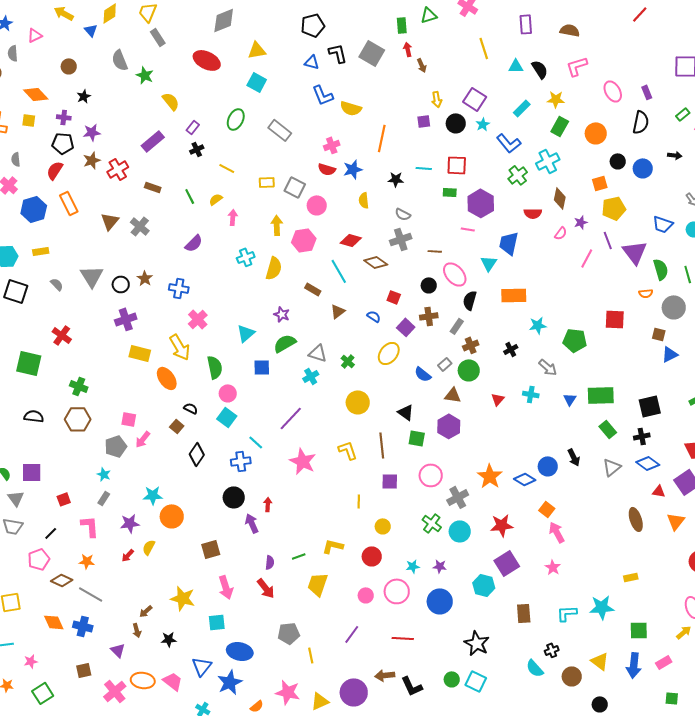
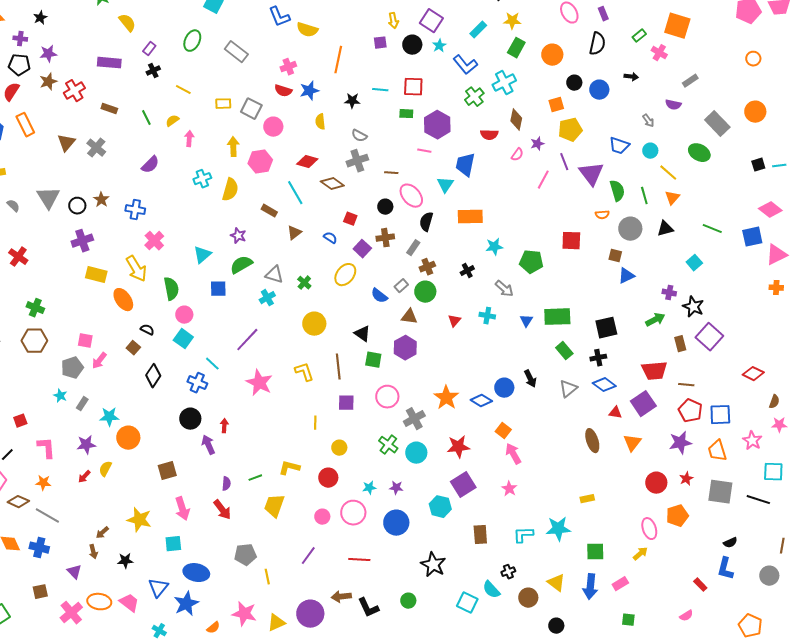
purple rectangle: (153, 141) -> (109, 63), turned 45
blue cross: (241, 461) -> (197, 383), turned 30
gray rectangle: (104, 498) -> (82, 404), moved
cyan square: (476, 681) -> (467, 603), moved

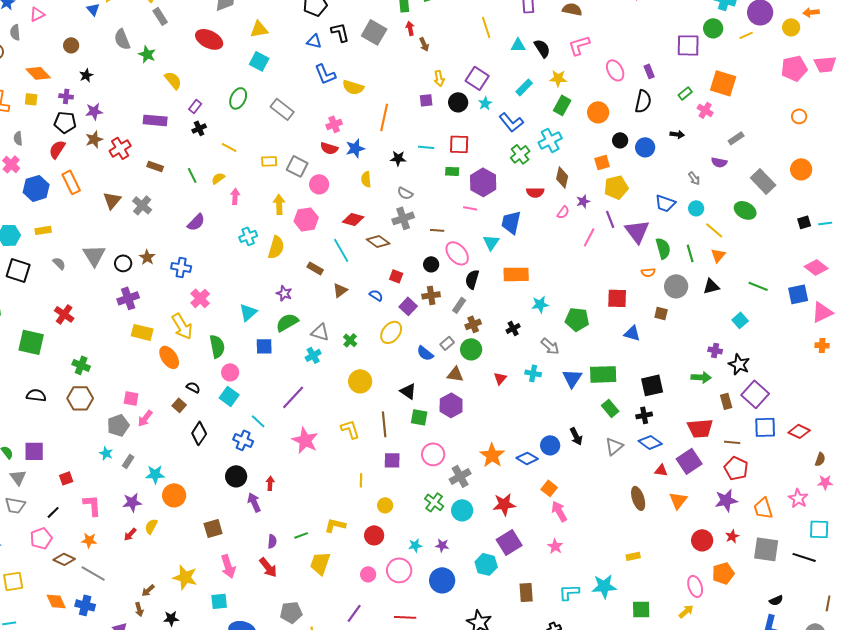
blue triangle: (626, 276) -> (632, 333), moved, turned 42
green arrow: (655, 320) -> (701, 377), turned 30
blue triangle: (526, 321) -> (572, 378), size x1.5
blue square: (720, 415) -> (765, 427), moved

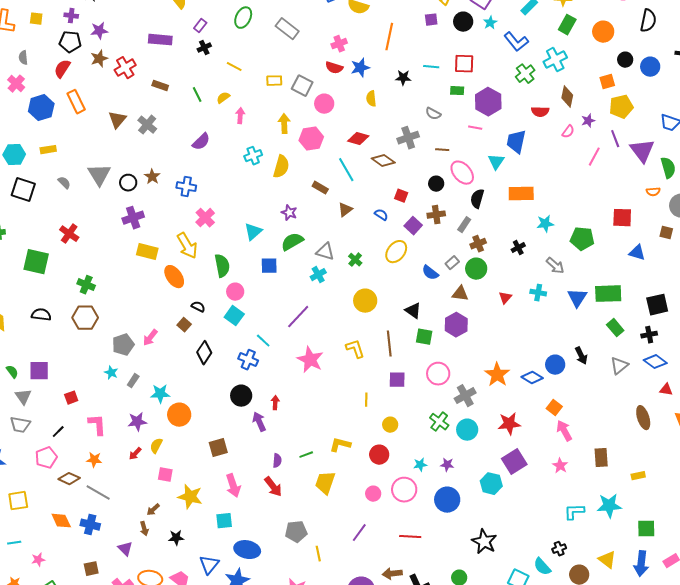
gray semicircle: (405, 193) -> (433, 114), moved
pink square: (131, 398) -> (165, 475), moved
brown rectangle: (526, 592) -> (601, 458), moved

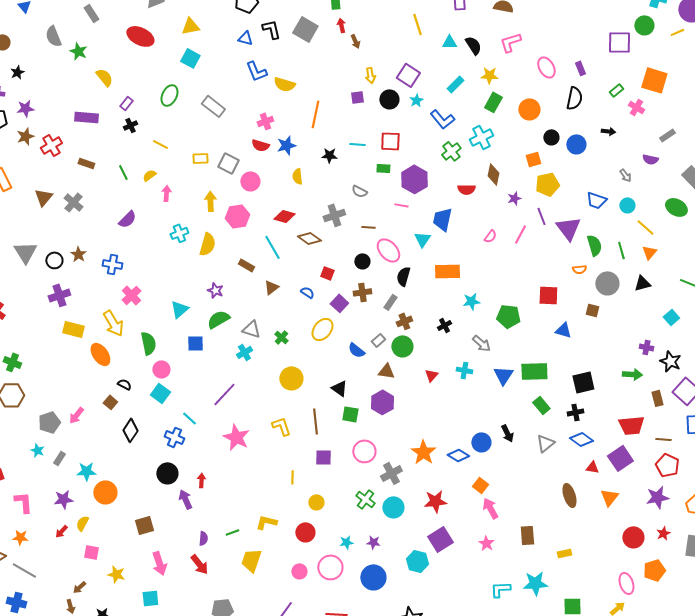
pink semicircle: (568, 132) -> (490, 236), moved
yellow star: (190, 497) -> (116, 574), size x0.7

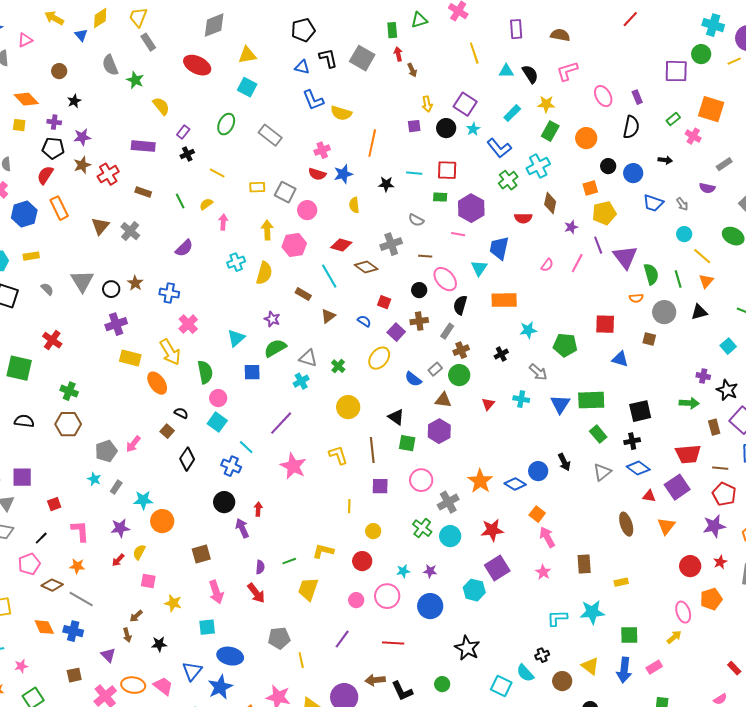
blue trapezoid: (596, 200) -> (653, 203), moved

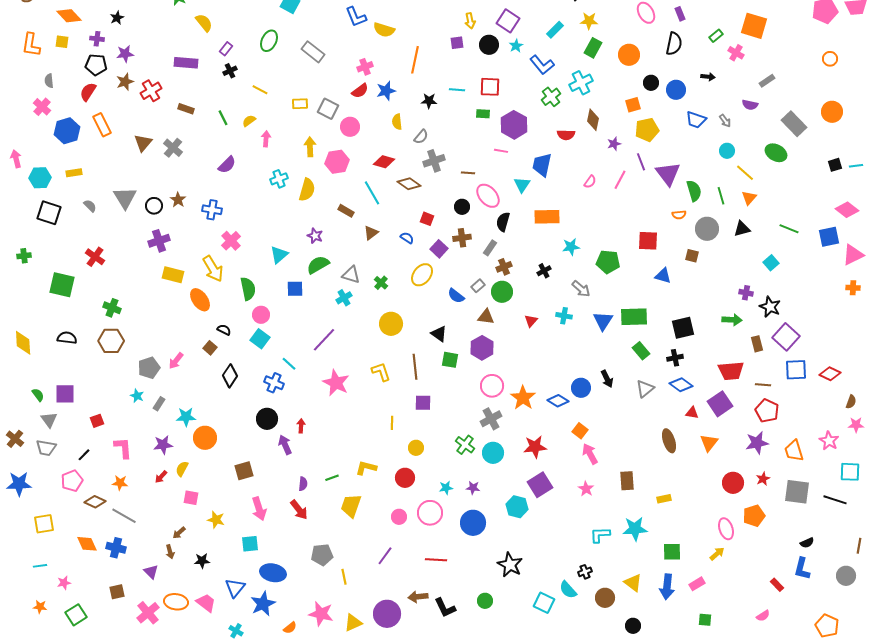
red semicircle: (317, 174) -> (360, 91), turned -54
gray semicircle: (416, 220) -> (421, 137), moved, turned -77
pink circle: (421, 480) -> (492, 386), moved

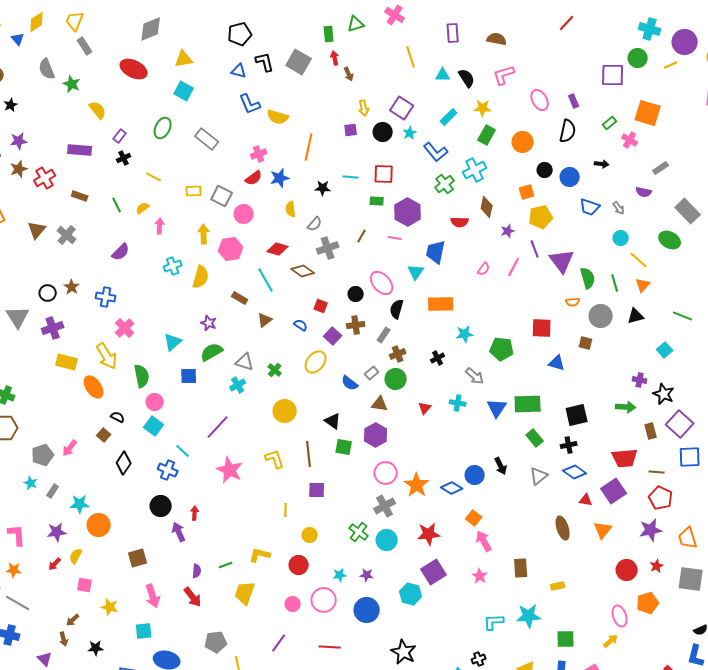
brown line: (468, 173) -> (362, 236), moved, turned -64
gray triangle: (125, 198) -> (18, 317), moved

